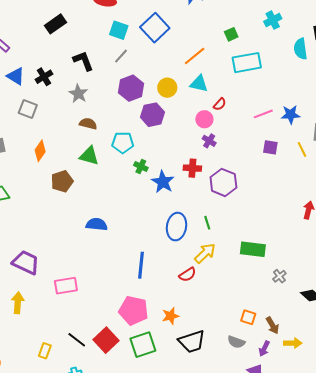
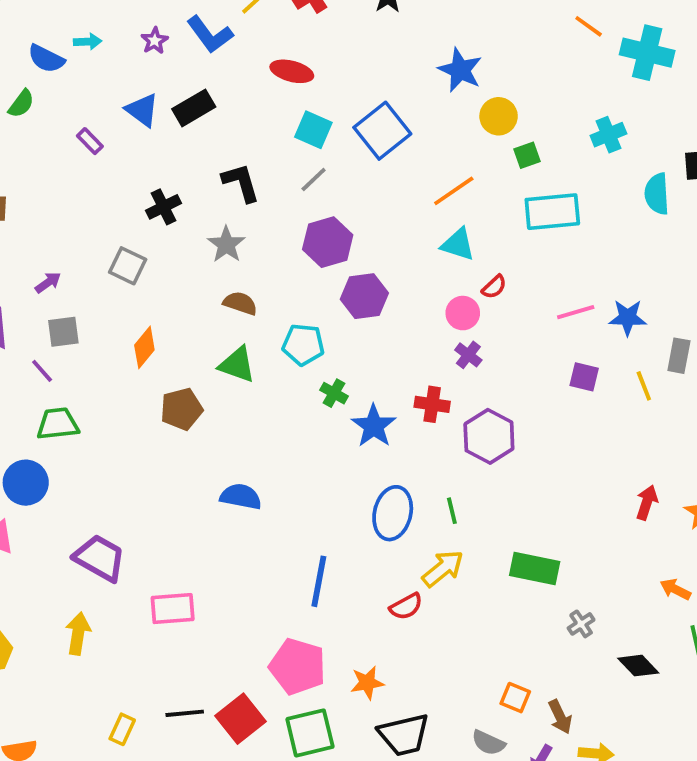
blue triangle: (16, 76) -> (142, 110), moved
yellow circle: (167, 88) -> (499, 116), moved
black line: (77, 340) -> (185, 713), turned -48

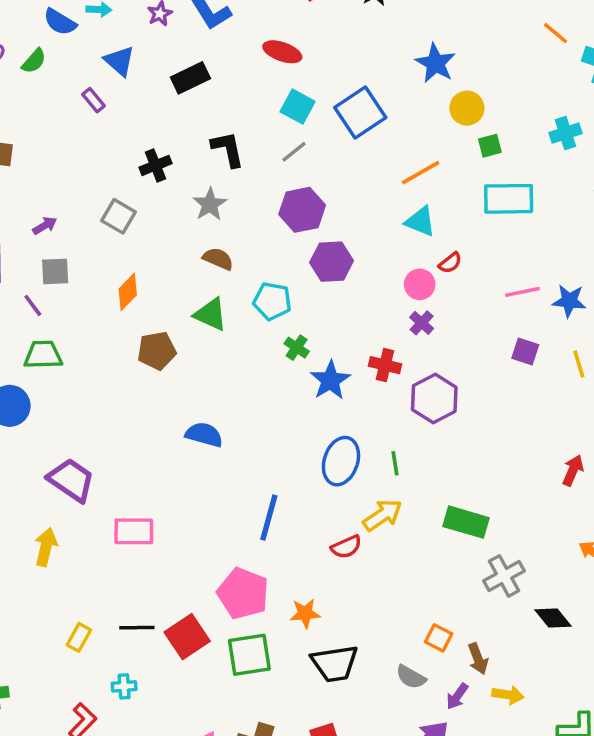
blue triangle: (142, 110) -> (119, 61), moved
gray cross: (581, 624) -> (504, 576), size x1.6

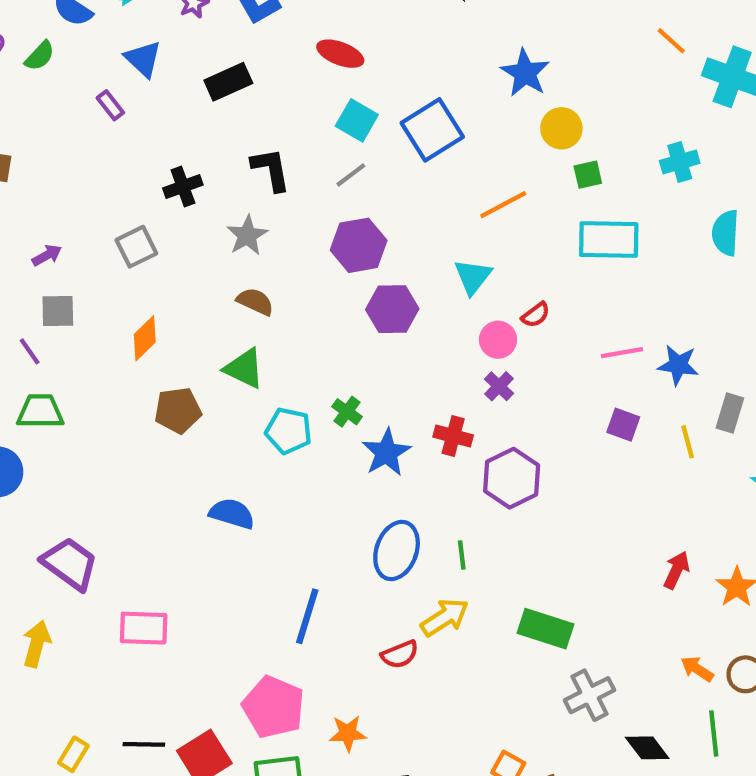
gray square: (118, 216) -> (136, 247), turned 32
cyan triangle: (420, 222) -> (473, 277), moved, turned 44
cyan pentagon: (272, 301) -> (289, 431), moved

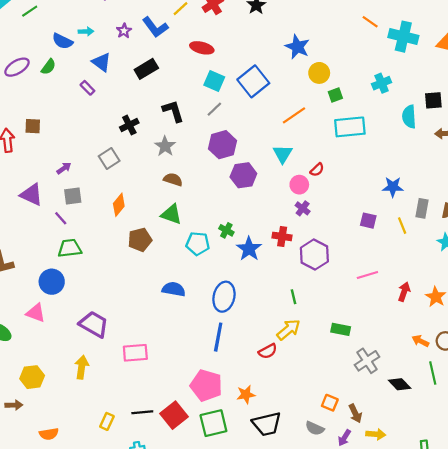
pink line: (622, 353) -> (367, 275), moved
blue ellipse: (397, 551) -> (224, 297), moved
green rectangle: (545, 629) -> (341, 329), size x0.7

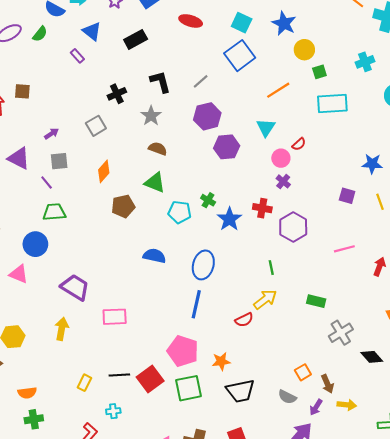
cyan square: (214, 81) -> (242, 23), moved
orange square: (330, 403) -> (303, 372), turned 35

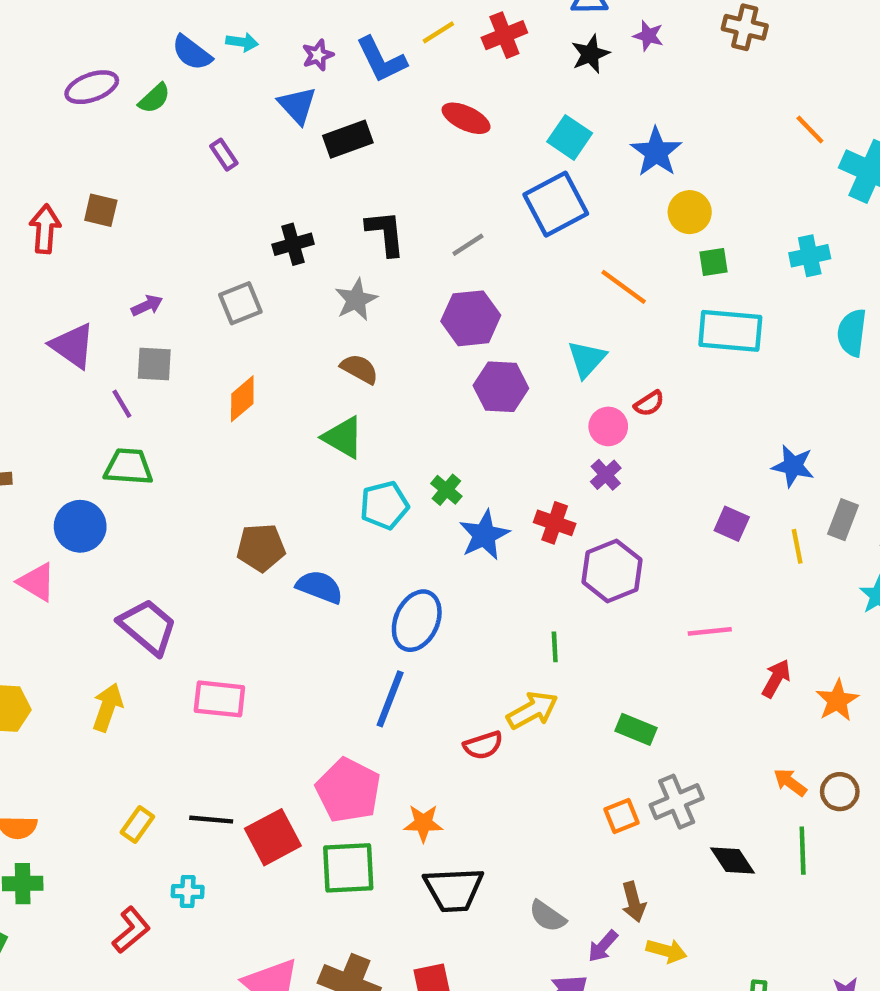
blue triangle: (92, 31) -> (297, 105), moved
orange line: (278, 90) -> (624, 287), turned 60
brown pentagon: (123, 206) -> (261, 548), moved
cyan pentagon: (180, 212) -> (384, 505), turned -30
orange square: (303, 372) -> (621, 816), moved

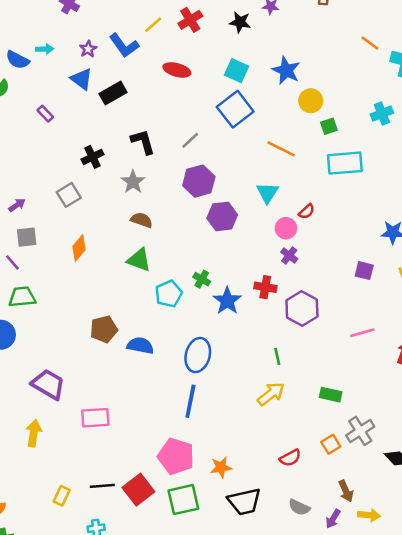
black star: (590, 54) -> (240, 22), turned -30
red semicircle: (483, 745) -> (290, 458), moved

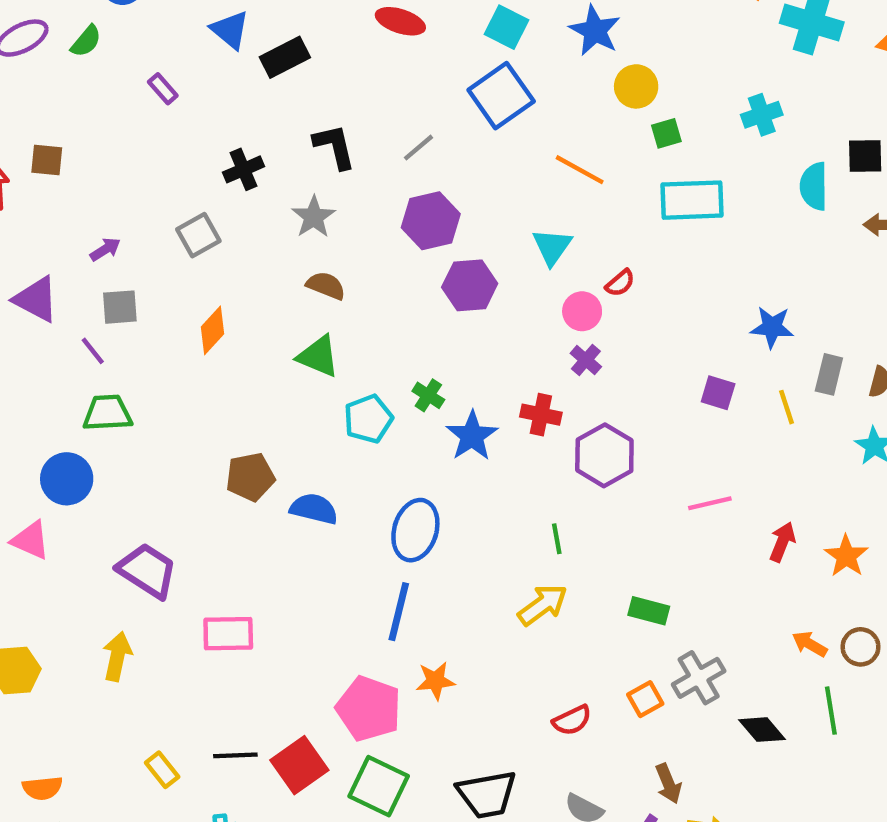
orange star: (221, 467) -> (435, 681), moved
yellow rectangle: (62, 496) -> (162, 770), turned -66
green square: (183, 500) -> (379, 786), turned 36

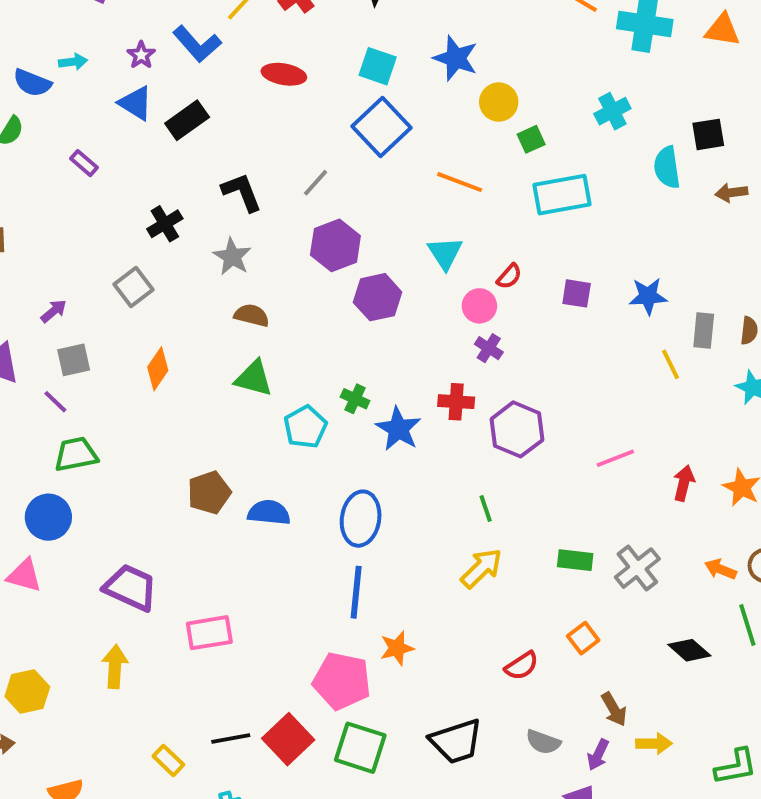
purple square: (718, 393) -> (577, 293), moved
gray cross: (699, 678) -> (637, 568), moved

